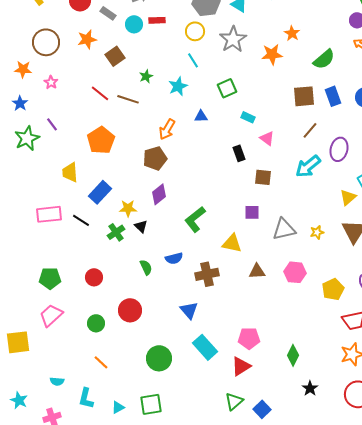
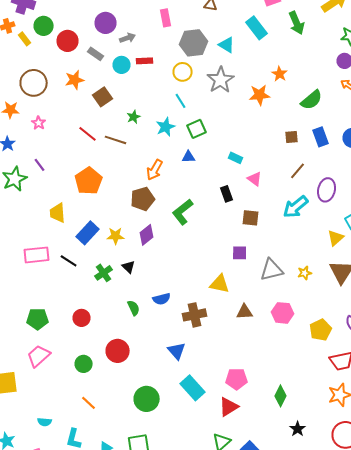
green square: (227, 88) -> (197, 129), moved
brown square: (304, 96) -> (292, 137), size x0.6
yellow star: (128, 208) -> (116, 236), moved
green L-shape: (195, 219) -> (183, 212), moved

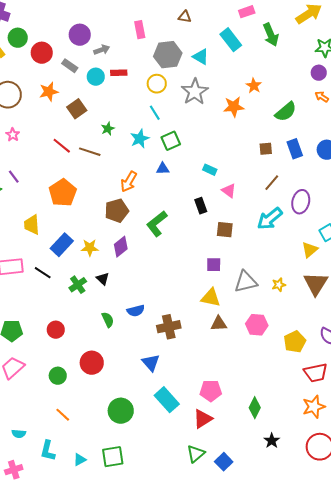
yellow triangle: (220, 284) -> (211, 298), moved

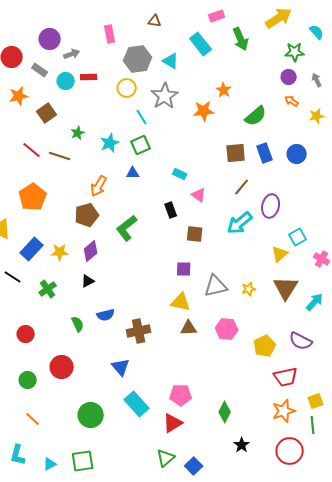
cyan line: (155, 113) -> (142, 117), moved
brown square: (266, 149) -> (236, 153), size x1.5
black triangle: (103, 279) -> (88, 281), moved, turned 48

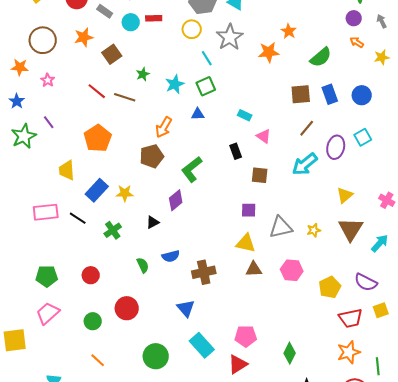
cyan square: (298, 237) -> (363, 137), moved
purple diamond: (91, 251) -> (176, 200), moved
yellow square: (316, 401) -> (381, 310), moved

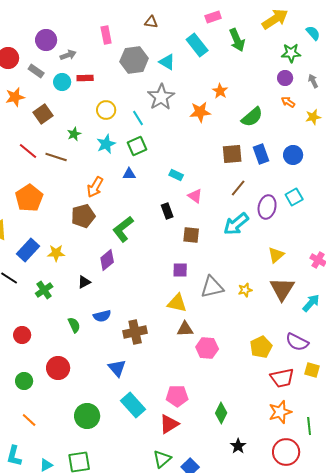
yellow circle: (192, 29) -> (106, 110), moved
pink hexagon: (292, 270) -> (207, 348), moved
yellow square: (381, 310) -> (312, 370), turned 35

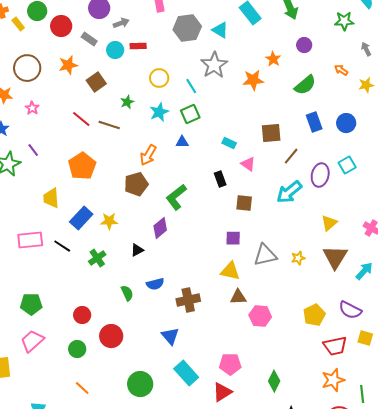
purple circle: (285, 78) -> (304, 45), moved
brown square: (232, 154) -> (271, 133), moved
red circle: (22, 335) -> (82, 315), moved

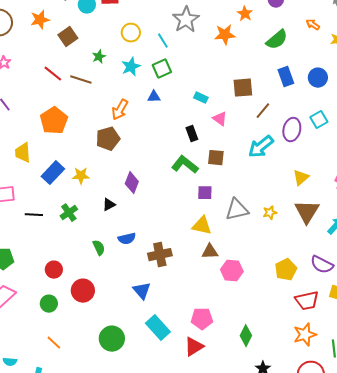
green L-shape: (176, 197) -> (185, 165), moved, turned 76
purple diamond: (160, 228) -> (132, 183), turned -30
black line: (62, 246) -> (34, 215), moved, turned -30

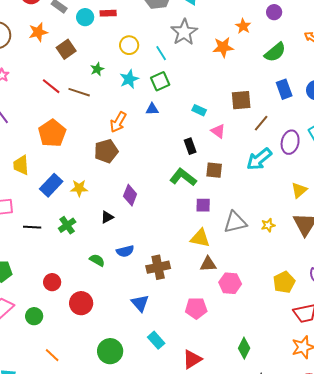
green semicircle: (99, 248) -> (97, 260), turned -35
green circle: (49, 304) -> (34, 316), moved
pink pentagon: (202, 319) -> (196, 308), moved
cyan rectangle: (158, 328) -> (156, 340), size x0.7

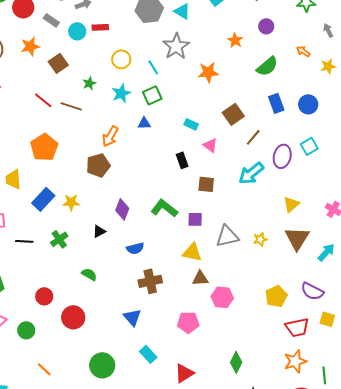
orange star: (223, 47) -> (208, 72), moved
brown square: (241, 100) -> (233, 114), turned -30
green L-shape: (183, 177) -> (164, 208), moved
blue semicircle: (125, 251) -> (135, 248), moved

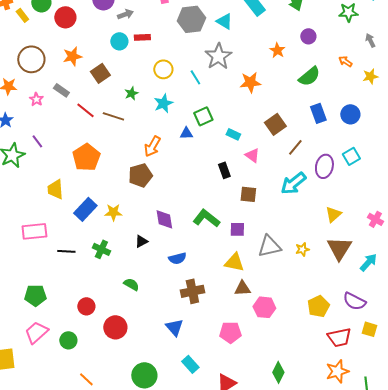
gray rectangle: (51, 20) -> (61, 90), moved
green square: (152, 95) -> (203, 116), moved
purple diamond: (122, 209) -> (164, 219), turned -30
green cross: (59, 239) -> (101, 249), turned -30

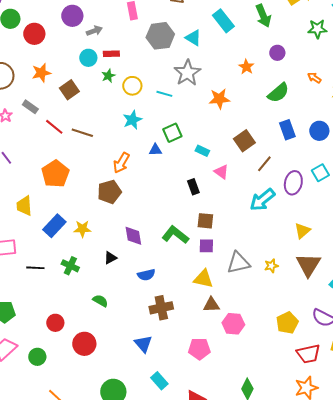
cyan line: (195, 77) -> (164, 94), turned -42
green star: (131, 93) -> (108, 76), moved
brown square: (248, 194) -> (205, 221), moved

